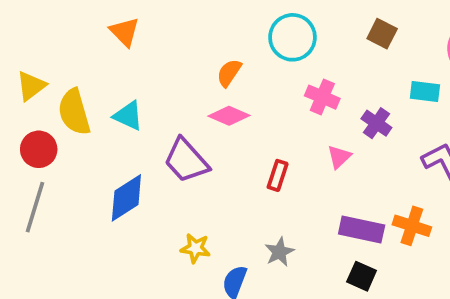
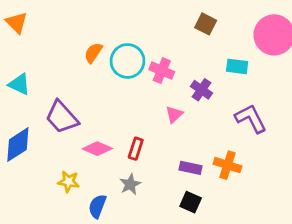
cyan circle: (292, 37) -> (127, 61), moved
pink diamond: (229, 116) -> (97, 149), moved
red rectangle: (278, 175) -> (136, 149), moved
purple rectangle: (362, 230) -> (191, 168), size x0.7

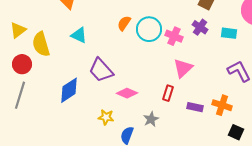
cyan triangle: (19, 84) -> (79, 35), moved
purple cross: (201, 90) -> (200, 27), moved
pink triangle: (174, 114) -> (183, 68), size x1.5
red rectangle: (136, 149) -> (168, 93), moved
black square: (191, 202) -> (236, 132), moved

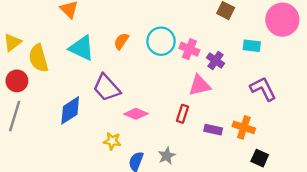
orange semicircle: (124, 23) -> (121, 41), moved
purple cross: (200, 27) -> (215, 60), moved
cyan triangle: (79, 35) -> (82, 48), size x1.4
pink triangle: (183, 68) -> (200, 85), turned 30
gray star: (151, 119) -> (167, 156), moved

